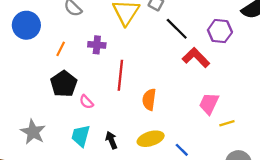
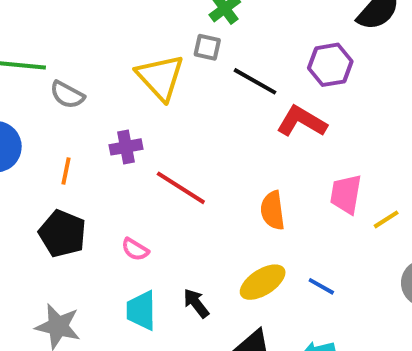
red line: (120, 75) -> (181, 188), turned -48
black pentagon: (64, 84) -> (62, 234), moved
orange semicircle: (149, 99) -> (273, 210), moved

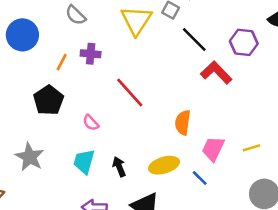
purple cross: (126, 147) -> (91, 54), moved
pink trapezoid: (346, 194) -> (213, 149), moved

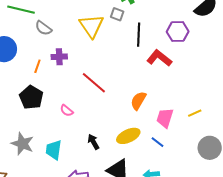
black line: (194, 40) -> (139, 35), turned 55
orange semicircle: (183, 123) -> (138, 101), turned 30
cyan trapezoid: (84, 162) -> (54, 150), moved

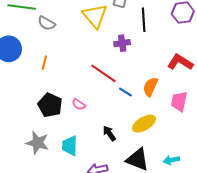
purple cross: (59, 57) -> (122, 43), moved
red L-shape: (159, 58) -> (180, 62), moved
black pentagon: (31, 97) -> (50, 105), moved
blue line: (157, 142) -> (125, 92), moved

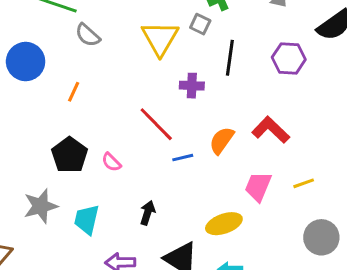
orange semicircle: (150, 87) -> (222, 140), moved
blue line: (125, 92) -> (183, 158), turned -56
yellow ellipse: (144, 124) -> (224, 224), moved
black arrow: (109, 133) -> (148, 213), turned 42
gray star: (37, 143) -> (41, 206), turned 30

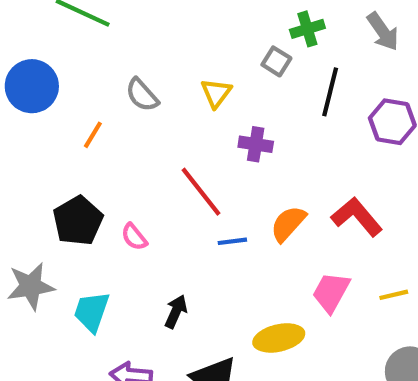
gray semicircle: (88, 35) -> (142, 95), moved
yellow triangle: (160, 38) -> (216, 93), moved, size x0.6
black line: (230, 58) -> (330, 92), moved

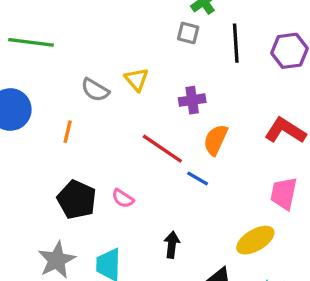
yellow triangle: (216, 93) -> (137, 79), moved
orange semicircle: (288, 224) -> (216, 140), moved
blue line: (232, 241) -> (198, 179), turned 55

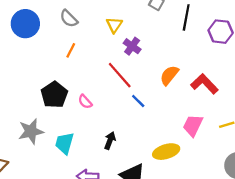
gray semicircle: (95, 90) -> (69, 19), moved
purple cross: (192, 100) -> (132, 46), moved, turned 30
orange line: (68, 132) -> (71, 50), moved
orange semicircle: (216, 140) -> (169, 75), moved

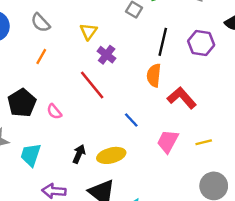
black line: (186, 17) -> (163, 42), moved
orange semicircle: (169, 75) -> (154, 75), moved, turned -35
blue line: (138, 101) -> (131, 120), moved
yellow ellipse: (166, 152) -> (111, 155), moved

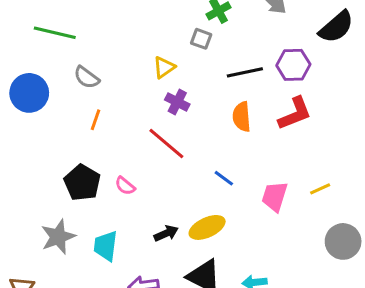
yellow triangle: (89, 31) -> (164, 67), moved, turned 30
black line: (163, 42) -> (245, 72), turned 76
red L-shape: (182, 98) -> (295, 114), moved, turned 120
black arrow: (79, 154) -> (166, 233), turned 54

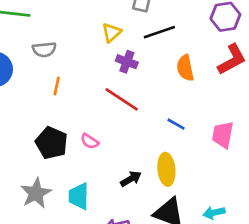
black line: (245, 72) -> (159, 32), moved
gray semicircle: (87, 77) -> (44, 50), turned -35
yellow ellipse: (207, 227) -> (166, 169), turned -64

